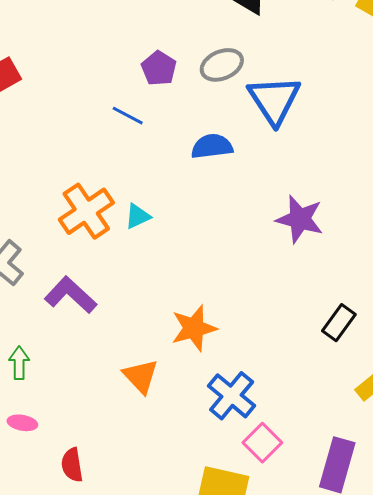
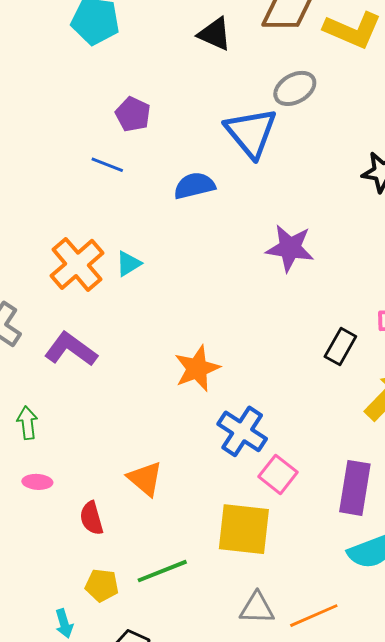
gray ellipse: (222, 65) -> (295, 88), moved
orange triangle: (141, 376) -> (145, 479), moved

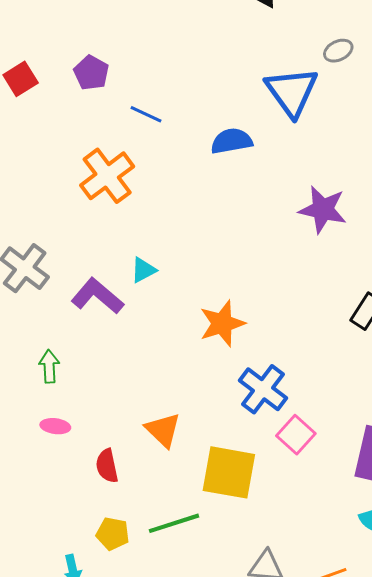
gray ellipse: (295, 88) -> (338, 51), size x0.7
purple pentagon: (133, 114) -> (91, 73), moved
orange cross: (77, 264) -> (107, 176), moved
cyan triangle: (128, 264) -> (143, 270), moved
yellow square: (244, 529) -> (229, 472), moved

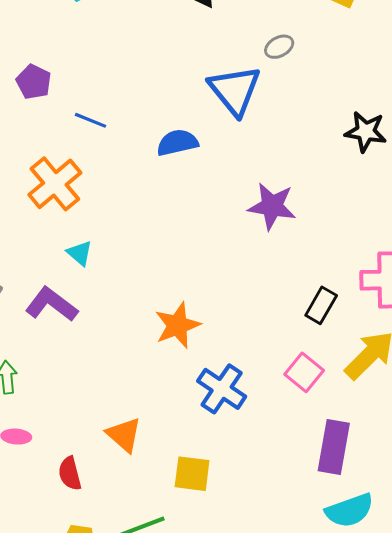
cyan triangle: (143, 270) -> (80, 253), moved, turned -48
pink square: (296, 435) -> (304, 372), moved
yellow square: (229, 472) -> (192, 474), size x0.7

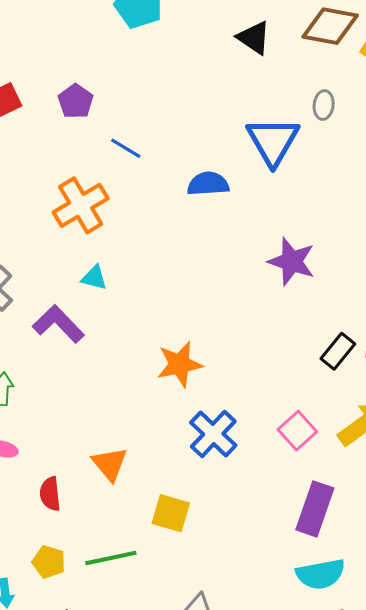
gray ellipse: (279, 47) -> (324, 105), turned -64
cyan triangle: (80, 253) -> (94, 278), turned -36
black rectangle: (321, 305) -> (338, 351), moved

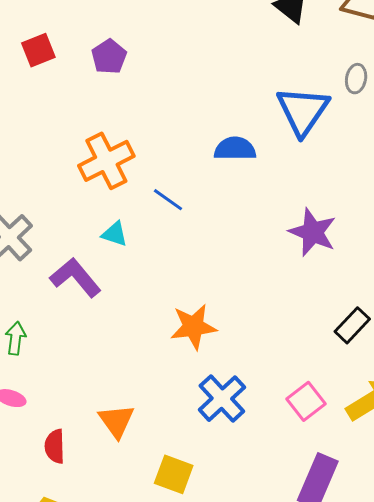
blue line: (126, 148) -> (168, 200), moved

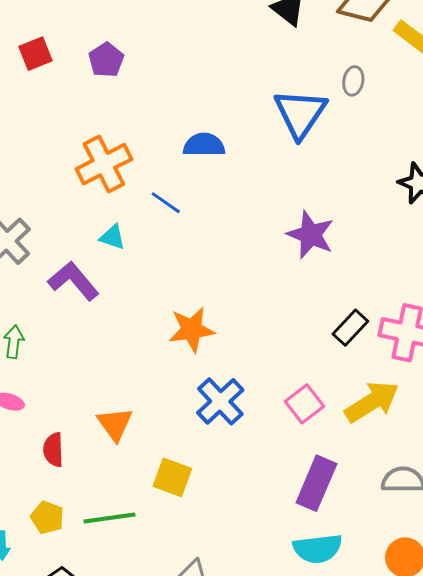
blue semicircle: (235, 149) -> (204, 145), moved

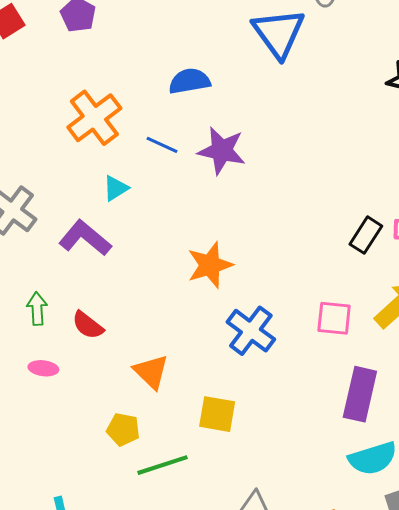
purple star: (310, 235) -> (222, 151), moved
cyan triangle: (112, 237) -> (116, 188), turned -40
pink square: (304, 404) -> (334, 318), turned -36
red semicircle: (53, 450) -> (88, 325), moved, turned -40
yellow pentagon: (47, 517) -> (123, 429), moved

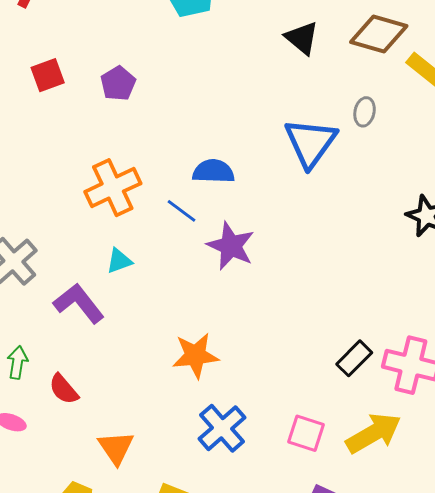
blue line: (162, 145) -> (182, 211), moved

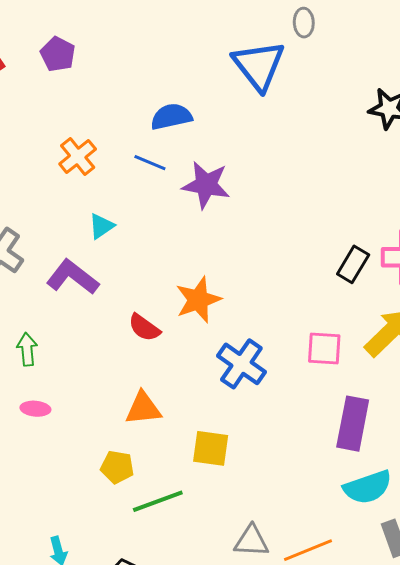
orange cross: (113, 188) -> (78, 157), size x0.7
red semicircle: (64, 389) -> (144, 328), moved
orange triangle: (116, 448) -> (143, 408), turned -48

